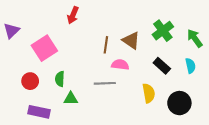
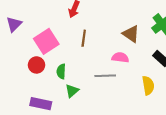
brown line: (106, 45) -> (84, 38), moved
red circle: (30, 81) -> (37, 65), moved
green triangle: (71, 99) -> (72, 91), turned -40

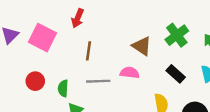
pink square: (46, 41) -> (43, 38), moved, turned -30
gray line: (105, 76) -> (98, 81), moved

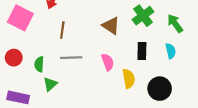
pink semicircle: (130, 73) -> (108, 62), moved, turned 63
black rectangle: (176, 74) -> (142, 51), turned 49

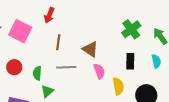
brown triangle: (111, 26) -> (90, 49), moved

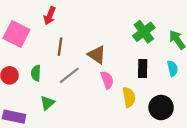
gray line: (66, 67) -> (69, 75), turned -36
green semicircle: (37, 73) -> (36, 73), moved

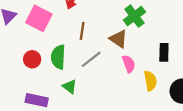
green cross: (144, 32) -> (134, 16), moved
green semicircle: (36, 73) -> (58, 57), size x1.5
green triangle: (47, 103) -> (70, 87), turned -42

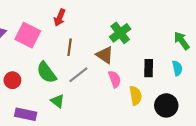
green semicircle: (58, 57) -> (46, 73), turned -40
red circle: (32, 59) -> (12, 80), moved

